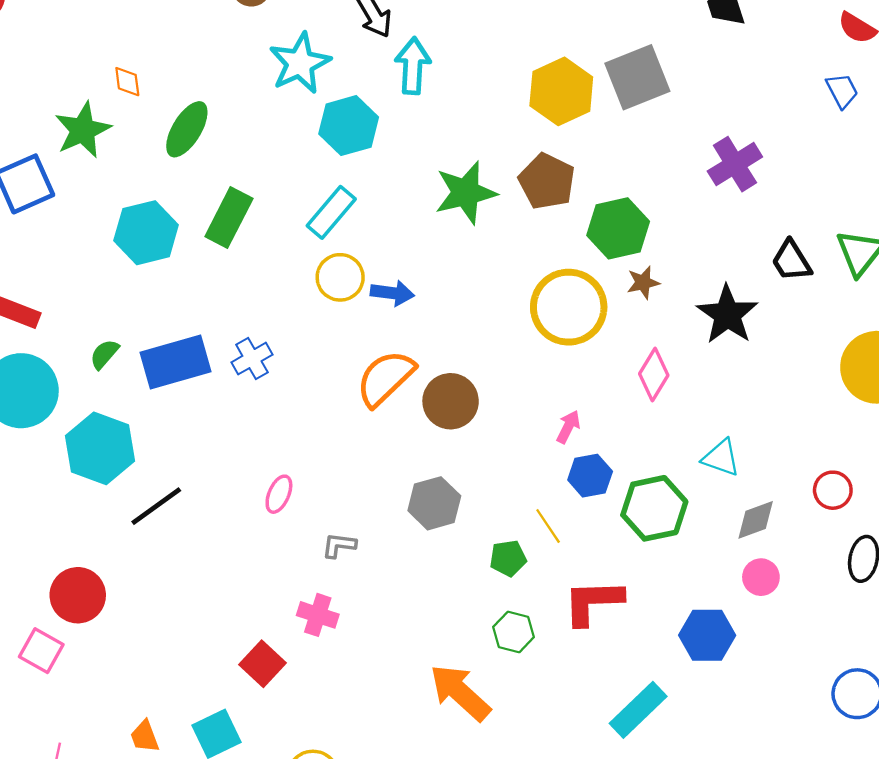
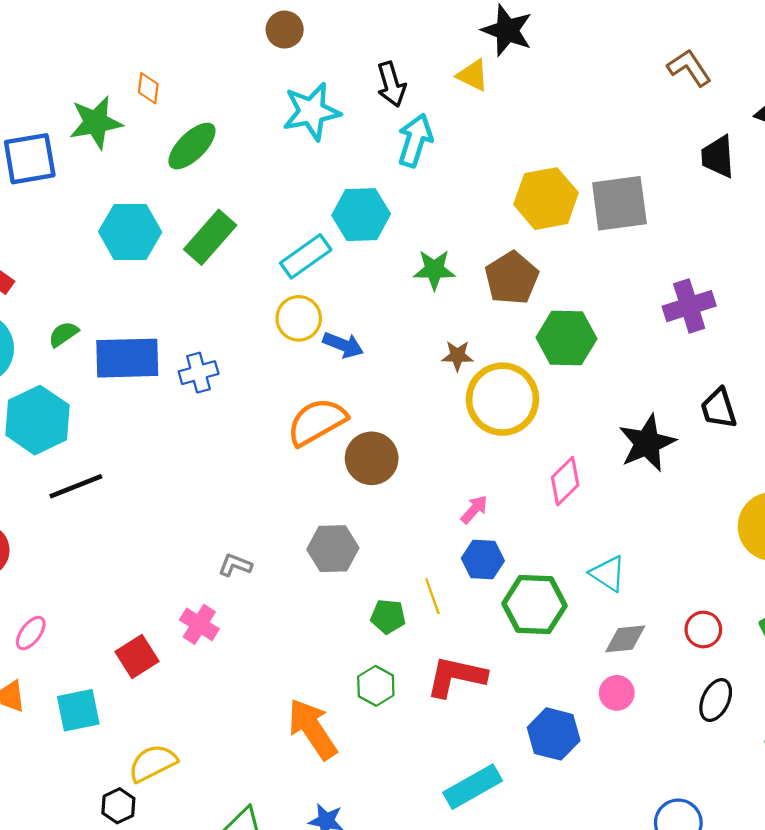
cyan hexagon: (349, 126) -> (361, 215), moved
green star: (466, 193) -> (434, 270), size x0.7
brown star: (643, 283) -> (457, 356), moved
pink ellipse: (279, 494) -> (31, 633), moved

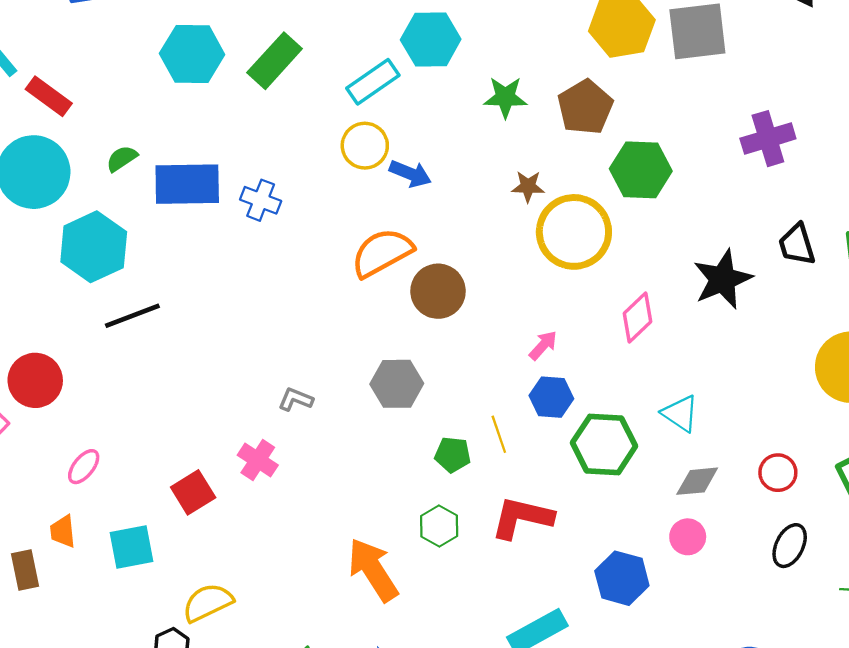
blue cross: (199, 373) -> (261, 200), turned 36

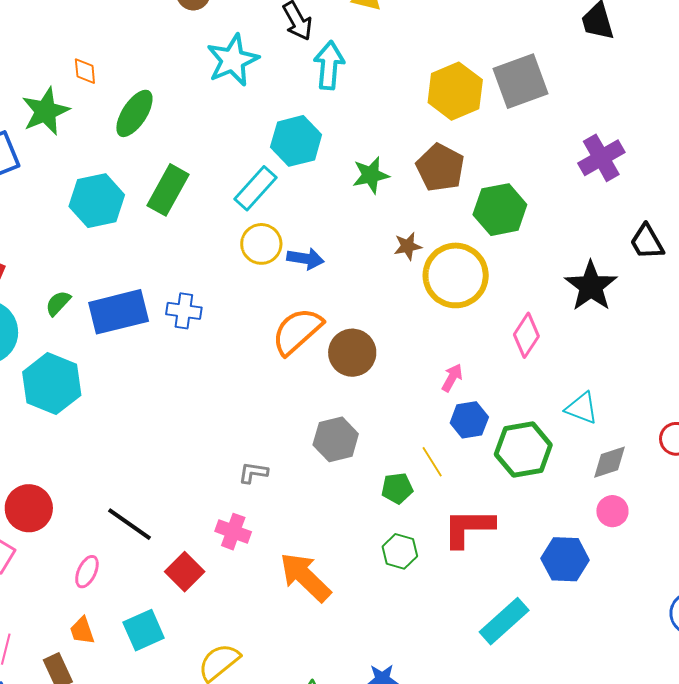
black line: (132, 316) -> (129, 524), moved, turned 69
orange arrow: (373, 570) -> (305, 577), moved

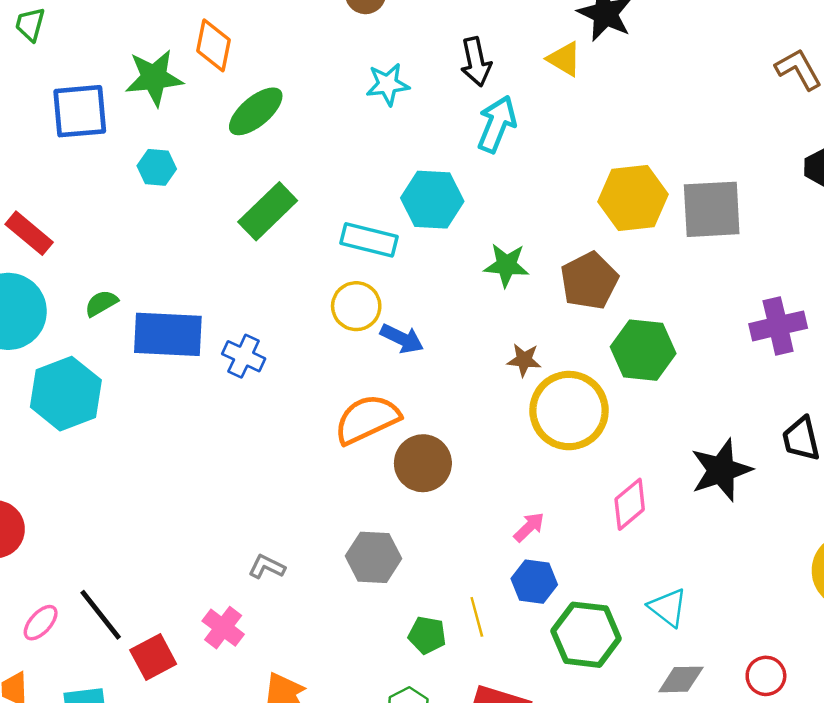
cyan star: (233, 60) -> (388, 84), size x0.7
orange diamond: (85, 71) -> (213, 45), size x1.5
cyan rectangle: (255, 188) -> (369, 240), turned 45
cyan hexagon: (97, 201) -> (157, 167), moved, size x0.6
black line: (129, 524) -> (101, 615), moved

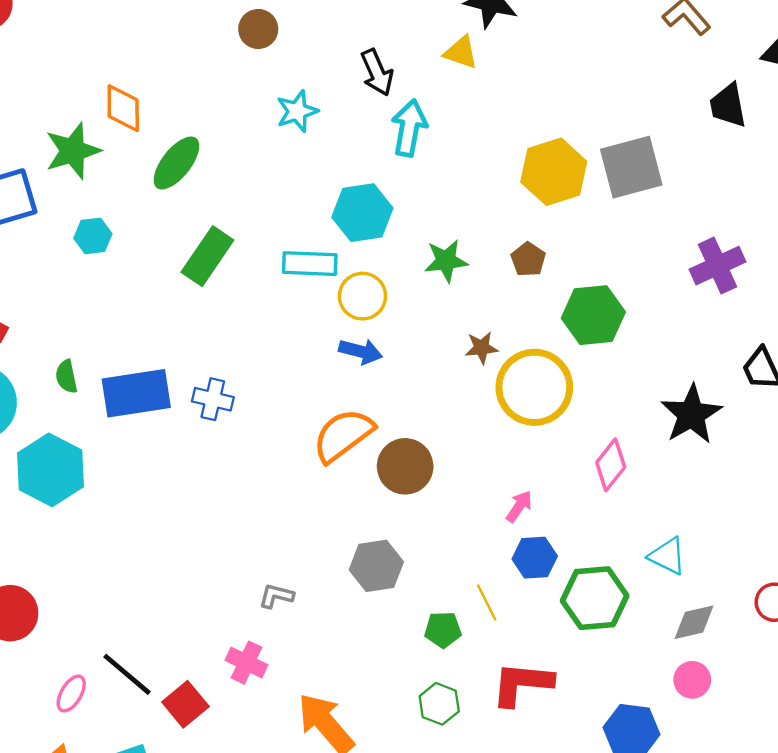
brown pentagon: (589, 281) -> (528, 259), size x0.6
green semicircle: (101, 303) -> (66, 377), turned -60
yellow circle: (356, 306) -> (362, 296), moved

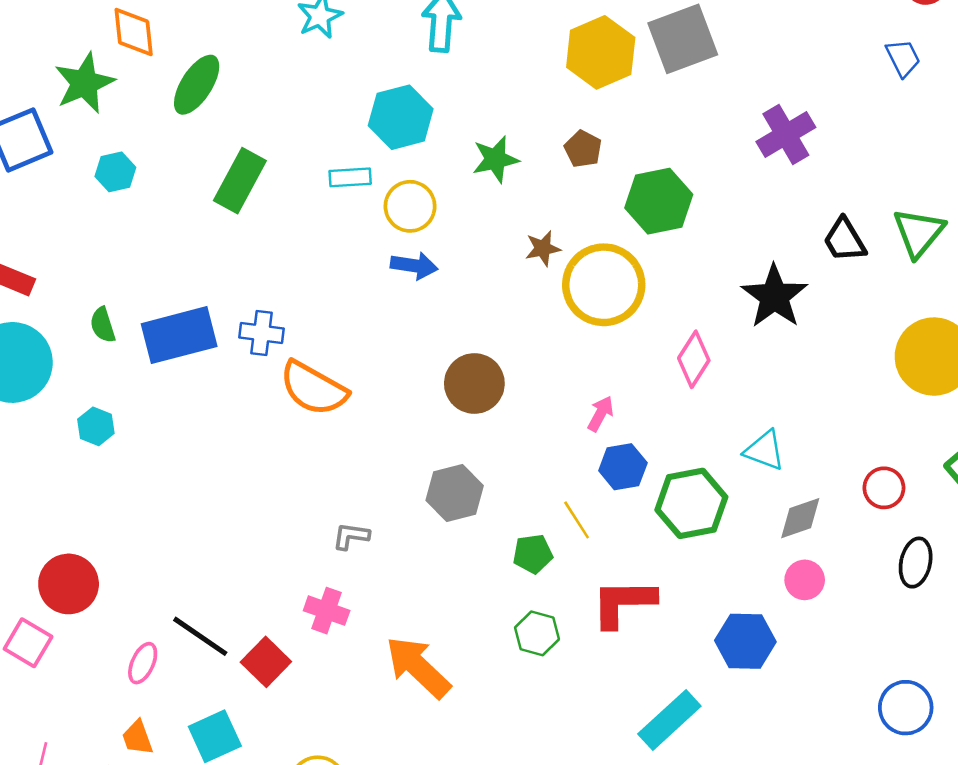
cyan rectangle: (310, 264) -> (350, 177), size x0.7
orange semicircle: (343, 435) -> (313, 388), moved, turned -108
cyan hexagon: (50, 470) -> (96, 426), size x0.5

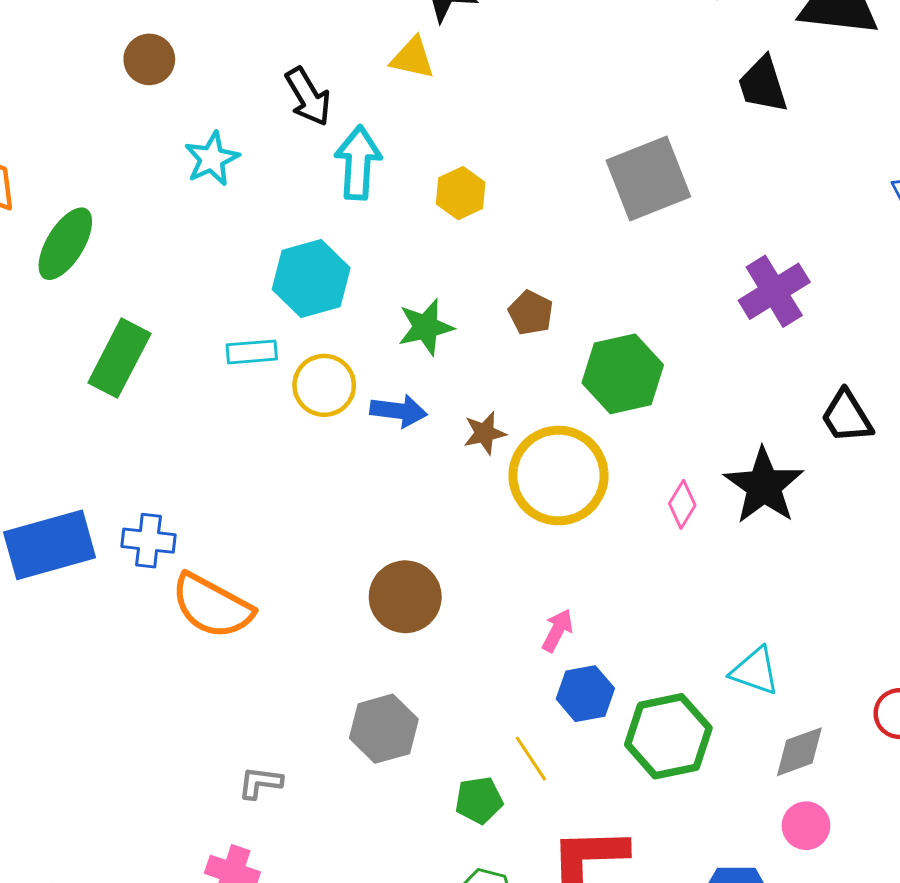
yellow hexagon: (601, 52) -> (461, 193), moved, size x0.6
blue arrow: (414, 266) -> (399, 411), moved
pink diamond: (694, 359) -> (682, 504), moved, size x0.7

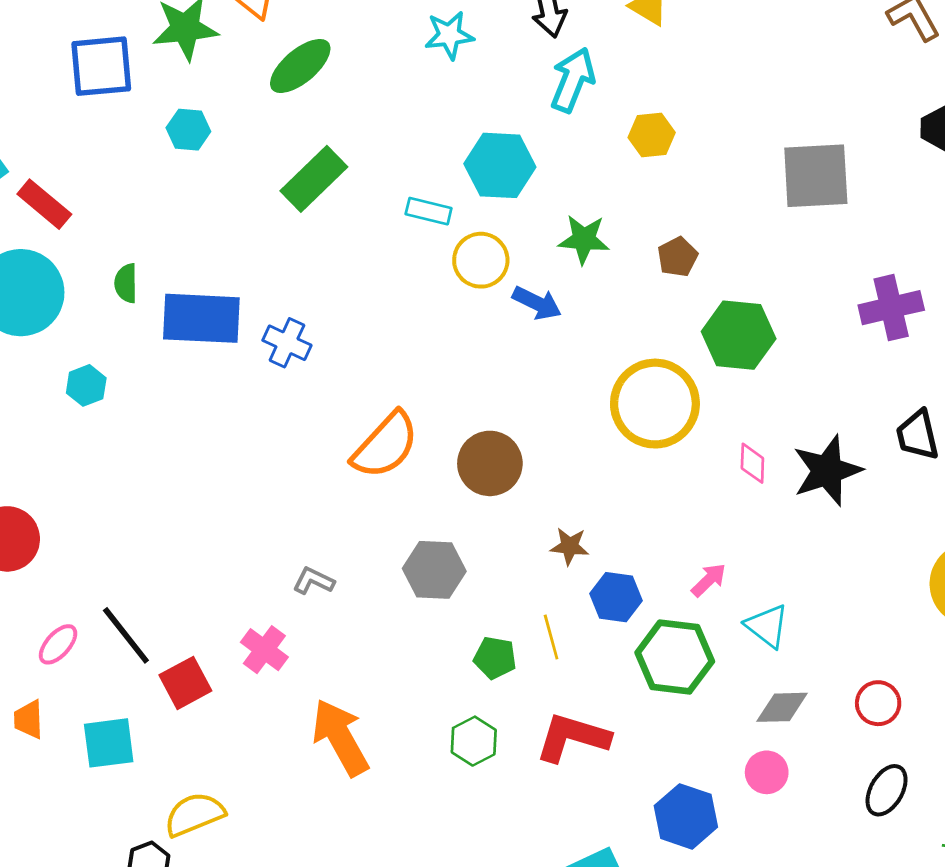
brown star: (485, 433) -> (570, 546), moved
pink diamond: (682, 504) -> (752, 463), turned -48
orange semicircle: (212, 606) -> (385, 445), moved, turned -94
pink arrow: (557, 630) -> (709, 580), moved

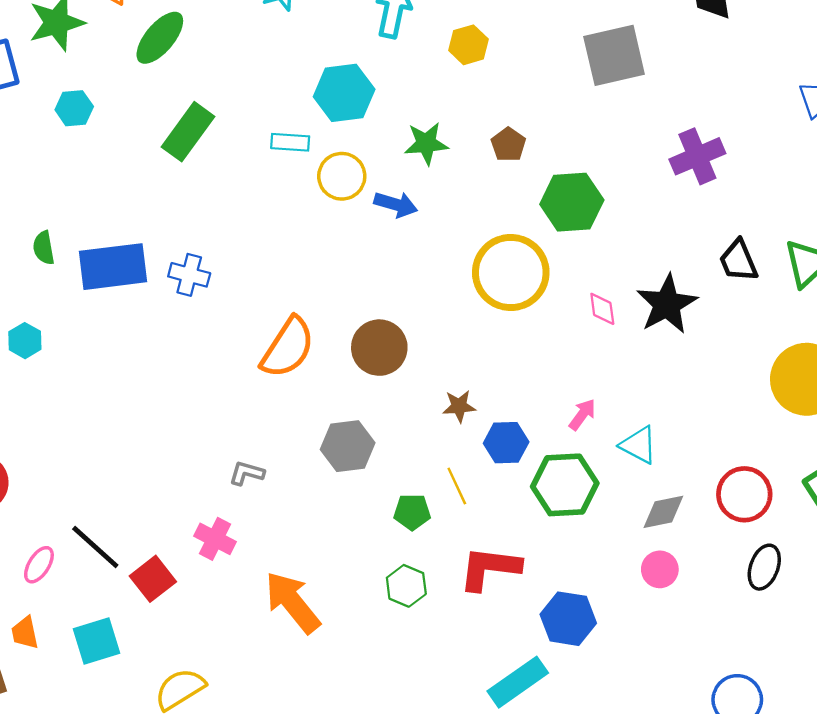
red circle: (878, 703) -> (744, 494), size x1.4
blue hexagon: (686, 816) -> (568, 619), moved

